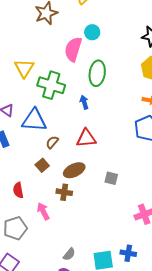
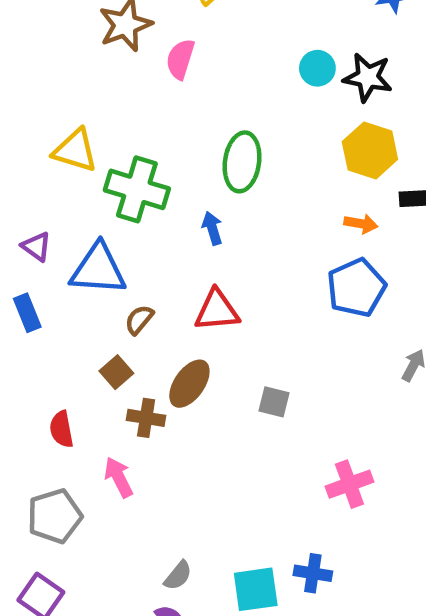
cyan circle: (92, 32) -> (317, 68), moved
pink semicircle: (73, 49) -> (180, 59), moved, size x0.7
yellow triangle: (24, 68) -> (75, 151), turned -45
brown ellipse: (74, 170) -> (189, 384), turned -30
brown cross: (64, 192) -> (146, 418), moved

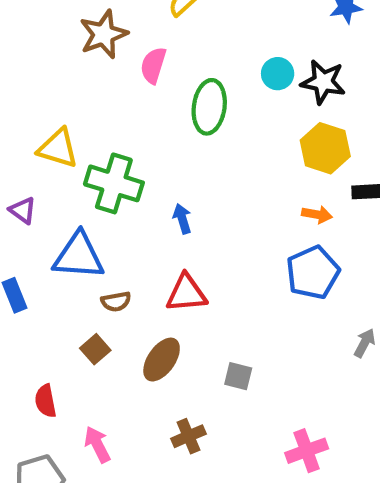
green ellipse: (242, 162) -> (209, 107), moved
purple triangle: (36, 246) -> (23, 210), moved
brown semicircle: (139, 320) -> (116, 302), turned -140
brown cross: (146, 418) -> (188, 436), moved, turned -32

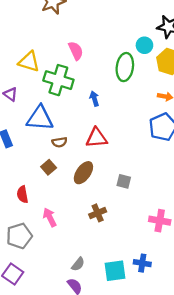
pink semicircle: (153, 65) -> (76, 51), moved, turned 138
cyan circle: (278, 74) -> (144, 45), moved
green ellipse: (209, 107) -> (125, 67), moved
pink cross: (307, 451) -> (160, 221), turned 30

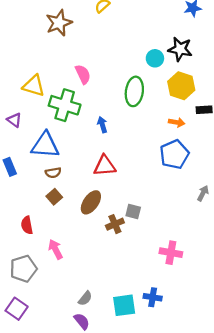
cyan circle: (144, 45) -> (155, 58), moved
brown semicircle: (59, 142) -> (53, 173), moved
brown cross: (98, 213) -> (115, 224), moved

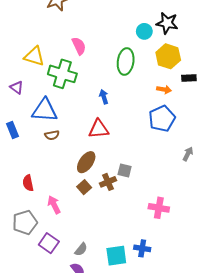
blue arrow: (102, 125) -> (104, 97), moved
brown square: (54, 197) -> (84, 187), moved
purple square: (17, 309) -> (49, 243), moved

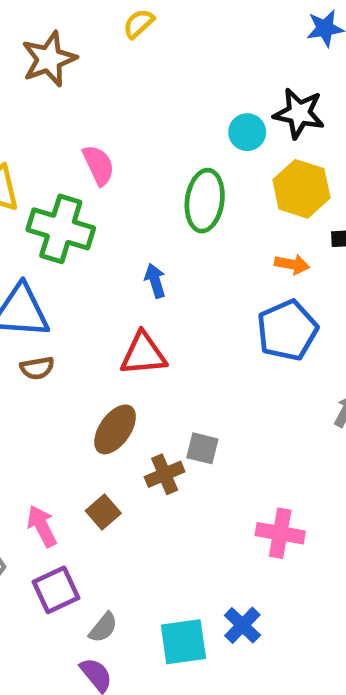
brown square: (84, 187) -> (103, 512), moved
purple square: (49, 243) -> (56, 590), moved, turned 30
blue cross: (142, 248) -> (242, 625), turned 35

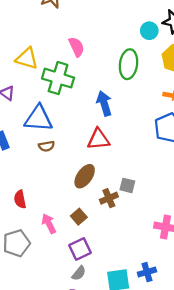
blue arrow: (155, 281) -> (104, 103), size x1.5
purple square: (56, 590) -> (80, 249), moved
blue cross: (242, 625) -> (147, 272), turned 30

